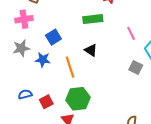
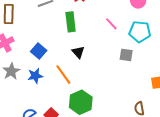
green rectangle: (93, 19) -> (71, 22), turned -72
black triangle: (91, 50) -> (78, 52), turned 32

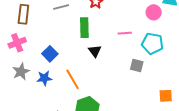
pink line: (111, 24) -> (125, 33), turned -56
black triangle: (78, 52) -> (95, 51), moved

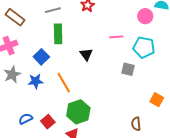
brown rectangle: (23, 14) -> (15, 17), turned -60
green rectangle: (84, 28) -> (58, 34), moved
orange square: (166, 96) -> (157, 100), turned 32

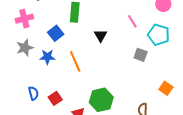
pink line: (116, 37) -> (132, 21), turned 56
green hexagon: (78, 112) -> (101, 100), moved
blue semicircle: (26, 119) -> (33, 93), turned 96

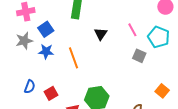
pink line: (132, 21) -> (132, 30), moved
blue square: (56, 33) -> (46, 29), moved
blue semicircle: (33, 93) -> (30, 87), turned 32

